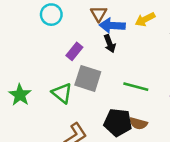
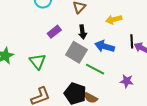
blue arrow: (112, 26) -> (105, 46), moved
gray square: (88, 78) -> (76, 52), moved

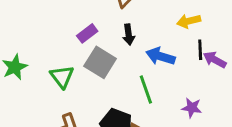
yellow arrow: (114, 19) -> (189, 21), moved
gray square: (76, 52) -> (100, 62), moved
green line: (95, 69) -> (146, 89), turned 42

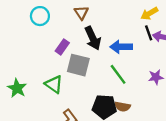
yellow arrow: (189, 21) -> (149, 13), moved
black arrow: (129, 35) -> (93, 38), size x1.5

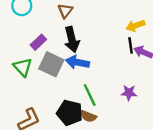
blue arrow: (121, 47) -> (77, 62), moved
green line: (118, 74) -> (90, 95), moved
green triangle: (54, 84) -> (23, 67), moved

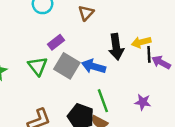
yellow arrow: (135, 26) -> (141, 42), moved
black arrow: (72, 39) -> (116, 47), moved

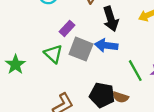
black arrow: (116, 47) -> (111, 19), moved
green line: (103, 101) -> (135, 71), moved

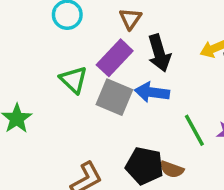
purple rectangle: (67, 28) -> (115, 58), moved, size x1.5
green triangle: (53, 54) -> (74, 80), moved

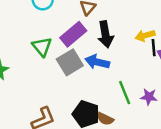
gray square: (114, 97) -> (70, 62), turned 30

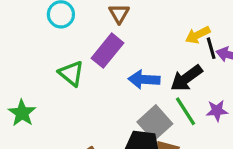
black arrow: (106, 34) -> (186, 78), moved, turned 75
gray square: (70, 62) -> (155, 123), moved

